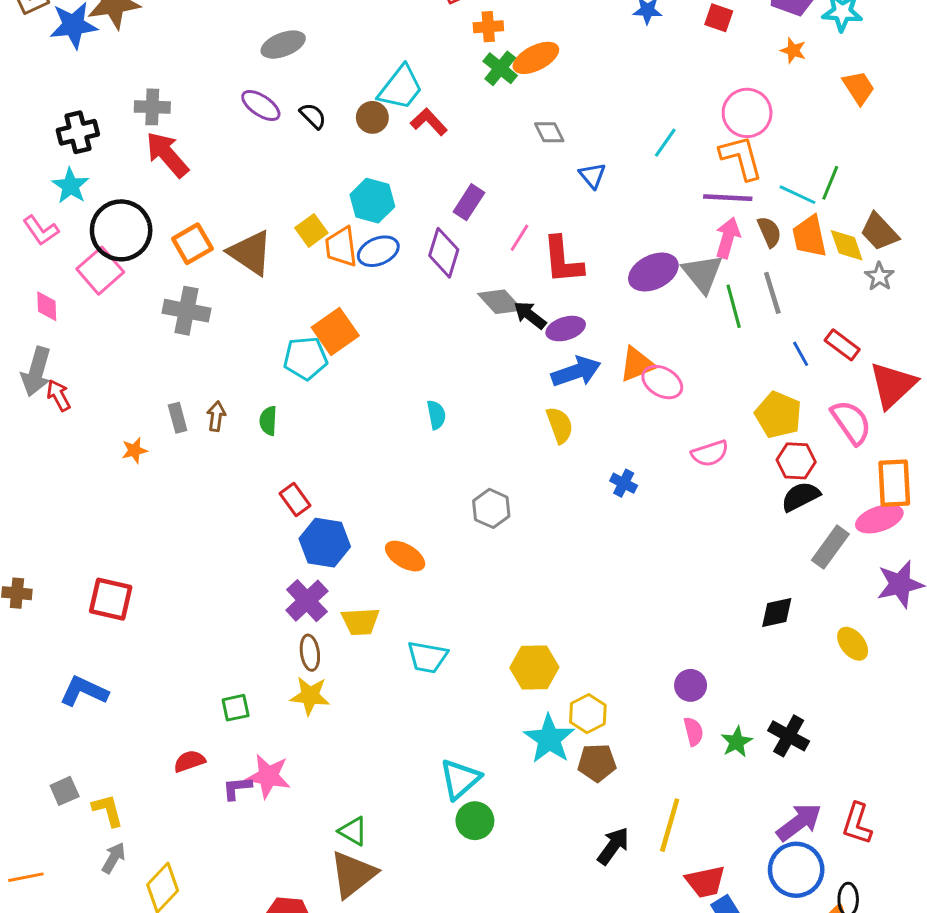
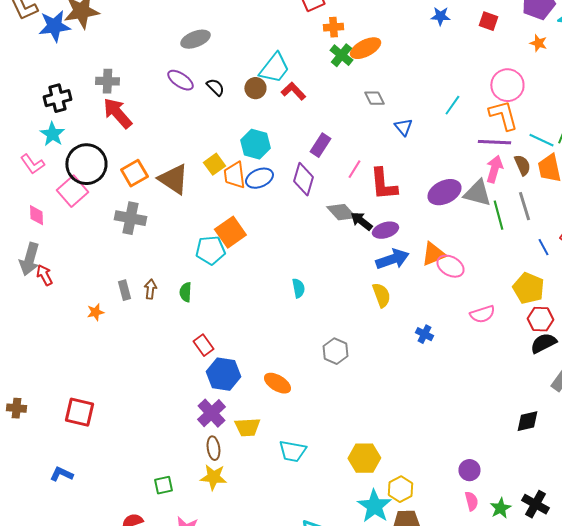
gray triangle: (702, 274) -> (477, 193), turned -36
blue L-shape: (84, 691) -> (61, 474), size x0.7

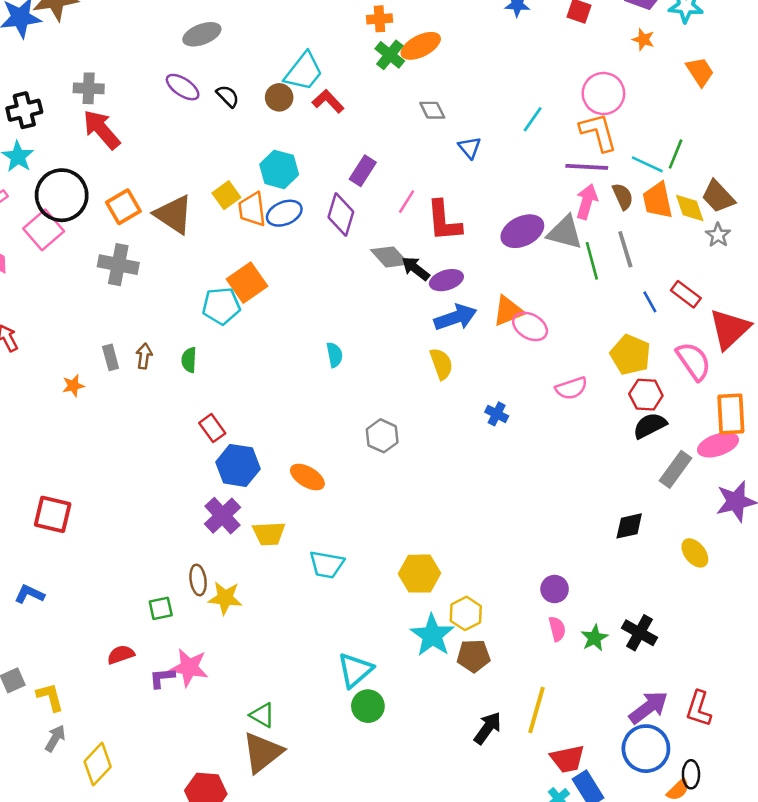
brown ellipse: (213, 448) -> (198, 580), moved

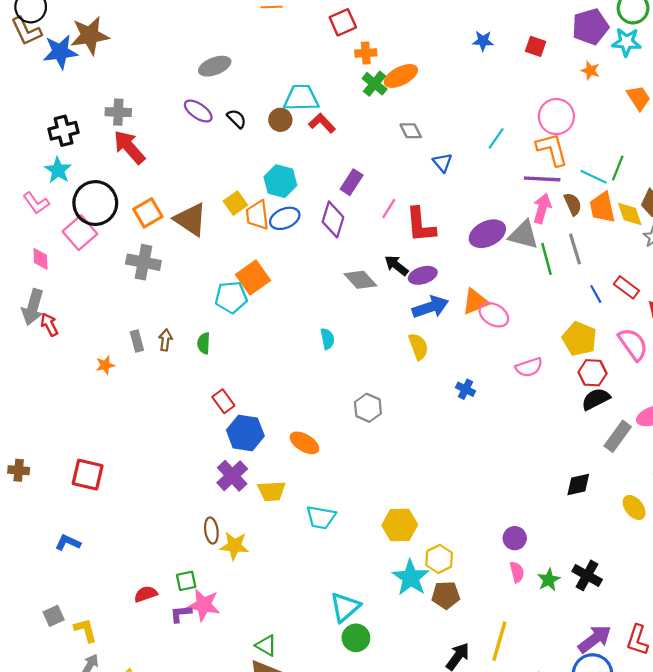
cyan trapezoid: (304, 72) -> (301, 98), turned -129
gray diamond: (390, 257) -> (360, 280), moved
green square: (161, 608) -> (186, 581), moved

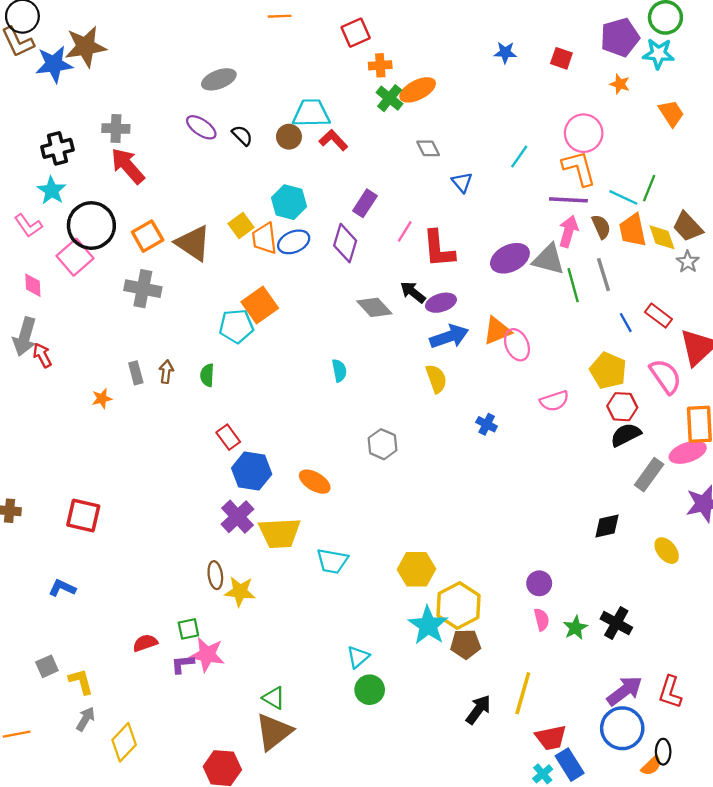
pink ellipse: (494, 315) -> (517, 345), turned 36
yellow trapezoid: (272, 491) -> (280, 533), size x1.4
yellow hexagon: (439, 559) -> (459, 606), size x1.5
cyan triangle: (345, 607) -> (358, 657), size x0.7

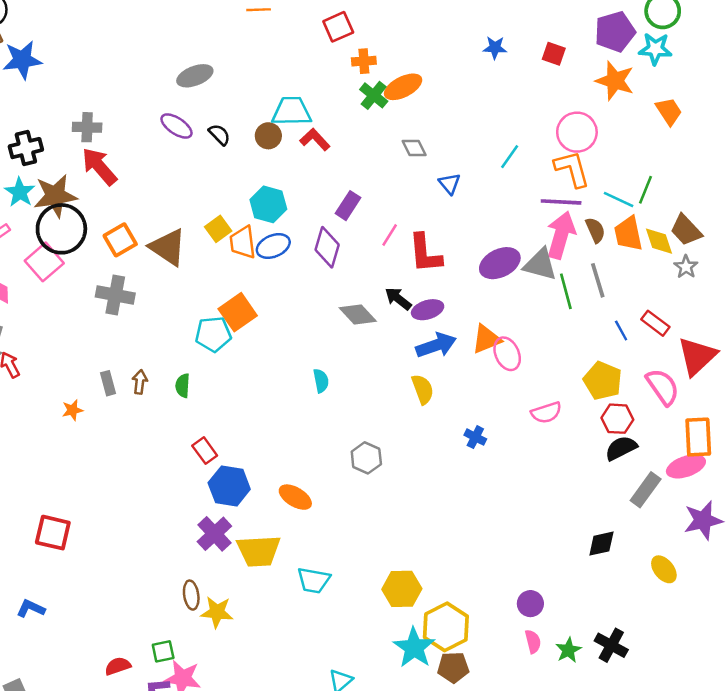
brown star: (86, 47) -> (55, 196), moved
orange star: (620, 84) -> (615, 81), size x1.8
pink arrow: (568, 231) -> (561, 235), size x1.4

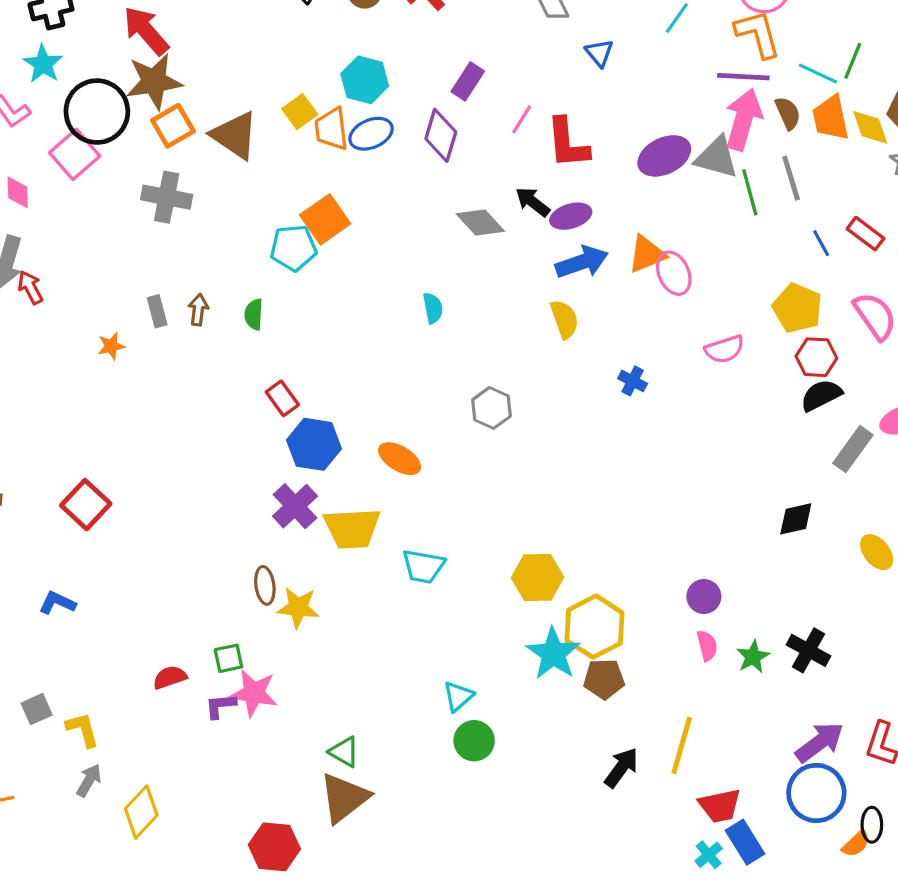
brown star: (55, 196) -> (154, 81), moved
red square: (53, 533) -> (86, 505), turned 30

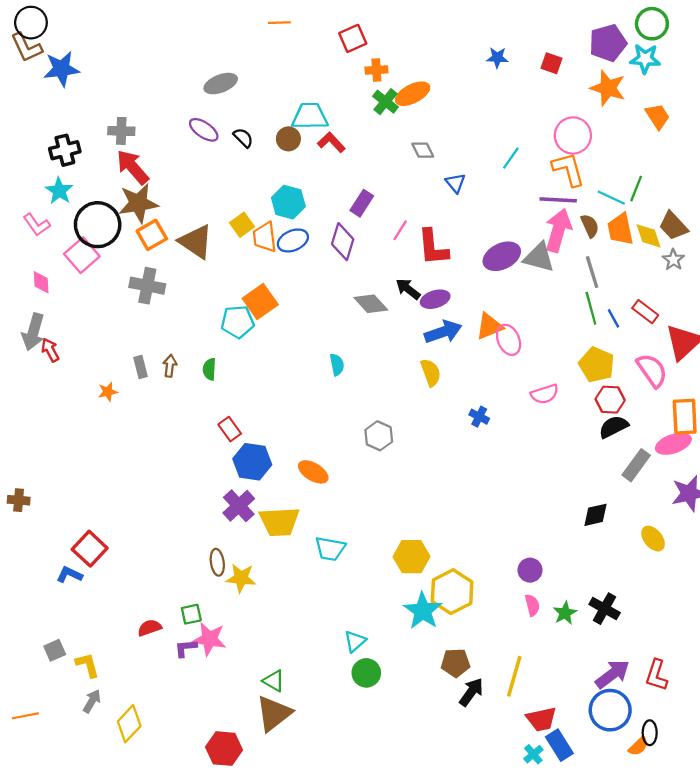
green line: (750, 192) -> (591, 308), moved
red square: (86, 505) -> (90, 549), moved
brown pentagon: (604, 679) -> (455, 663), moved

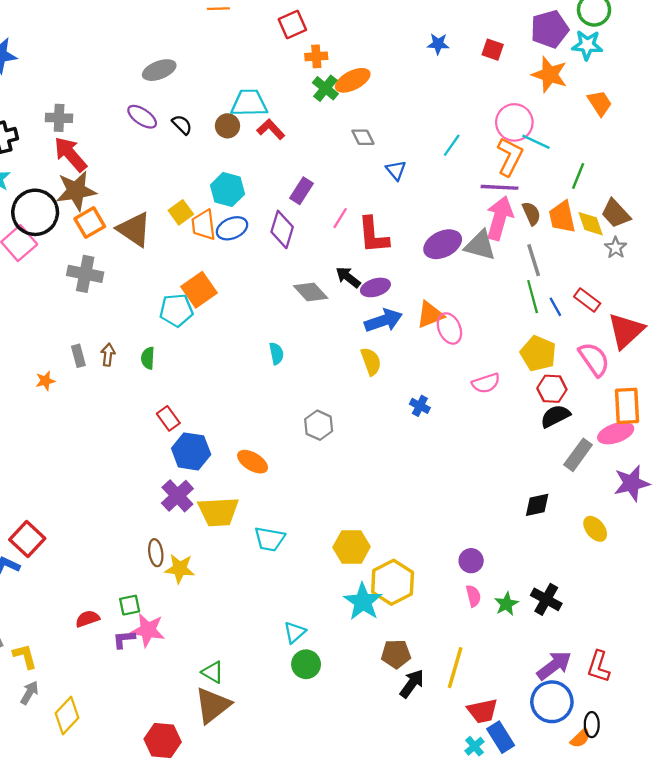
orange L-shape: (568, 169) -> (510, 157), turned 42
cyan line: (611, 198) -> (536, 142), moved

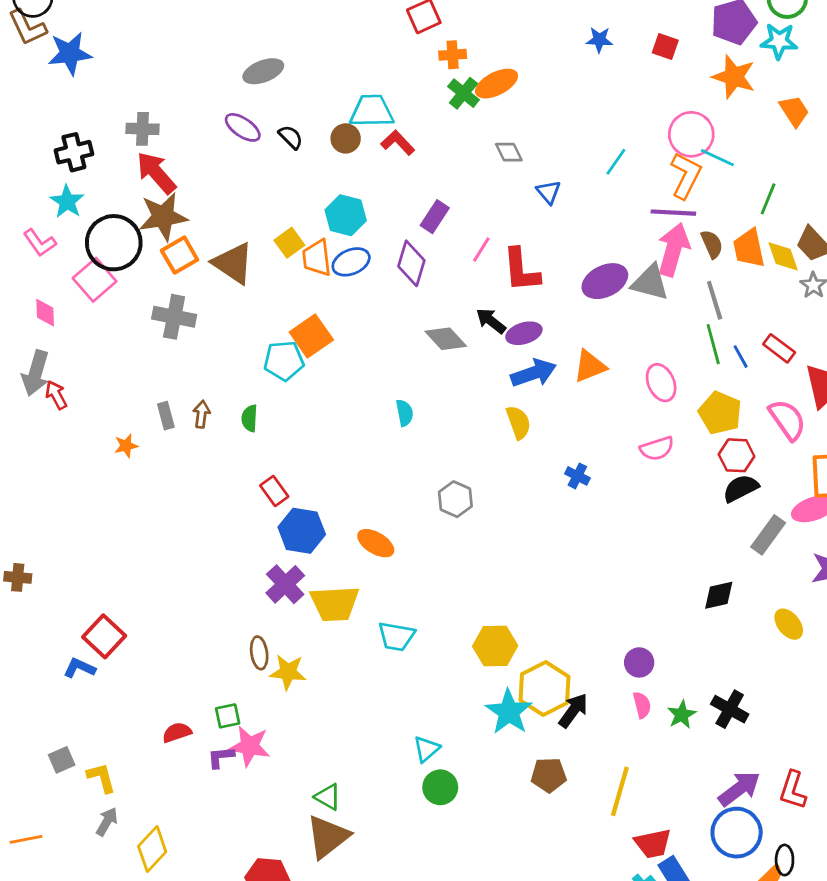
pink ellipse: (449, 328) -> (661, 383), moved
black arrow: (412, 684) -> (573, 710), moved

